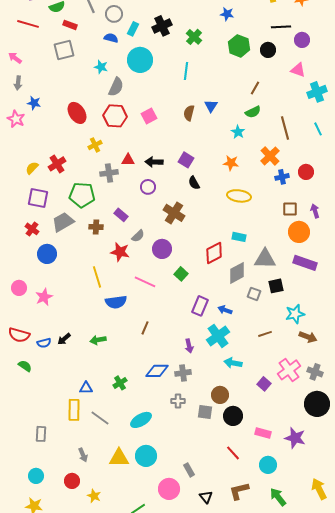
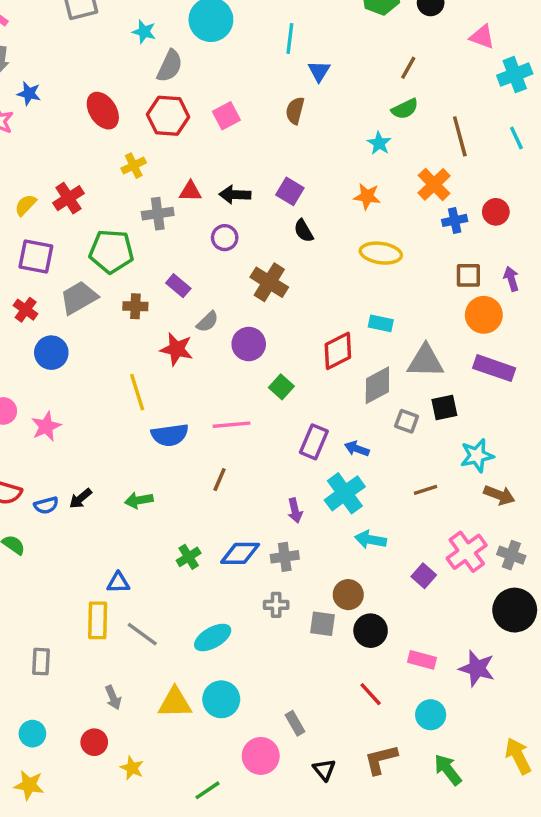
blue triangle: (211, 106) -> (319, 71), moved
pink line: (145, 282) -> (232, 425), moved, turned -30
green cross: (120, 383) -> (189, 557), moved

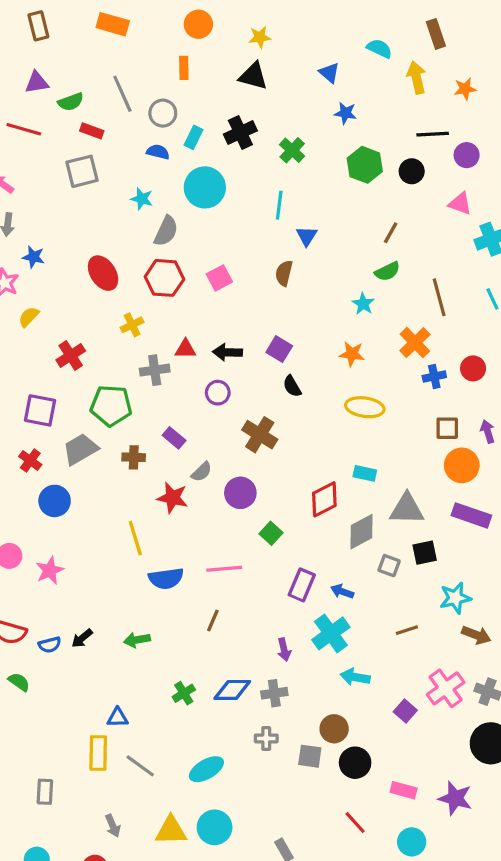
yellow semicircle: (26, 205) -> (29, 317), moved

